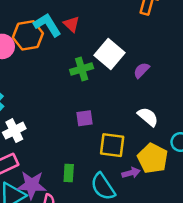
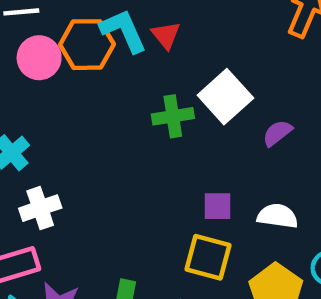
white semicircle: (148, 117) -> (277, 216), turned -40
purple square: (84, 118) -> (217, 206), moved

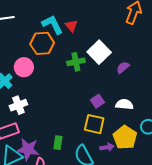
orange hexagon: (87, 45) -> (42, 43), moved
pink circle: (39, 58) -> (24, 67), moved
purple square: (217, 206) -> (97, 101), turned -32

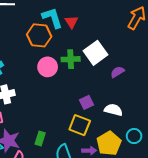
pink circle: (24, 67) -> (48, 67), moved

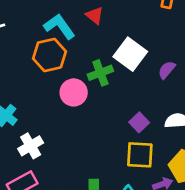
red triangle: (71, 22) -> (95, 15), moved

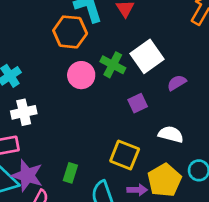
green cross: (100, 73) -> (113, 65), turned 30
purple square: (139, 122) -> (138, 103), moved

